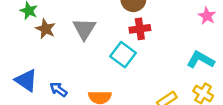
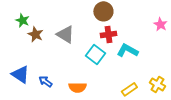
gray triangle: (84, 29) -> (65, 34), turned -30
cyan L-shape: (201, 60) -> (127, 50), moved

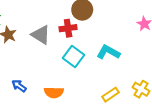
red cross: (108, 34) -> (68, 28), moved

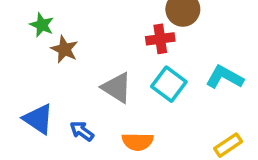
gray triangle: (41, 35) -> (117, 88), moved

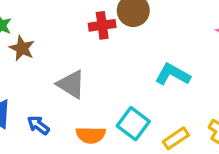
red cross: (160, 39) -> (102, 25), moved
cyan square: (169, 84) -> (133, 124), moved

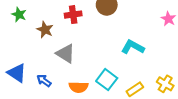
red cross: (102, 25) -> (73, 15), moved
brown star: (22, 48) -> (45, 30), moved

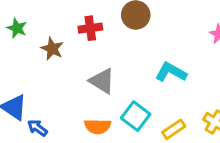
gray triangle: (66, 54) -> (102, 81), moved
blue arrow: (44, 81) -> (37, 128), moved

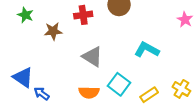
brown star: (52, 49) -> (53, 31), turned -30

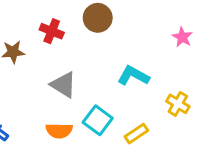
red cross: (83, 15) -> (52, 31), turned 30
yellow cross: (181, 89) -> (178, 104), moved

